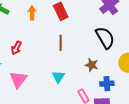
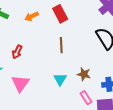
orange arrow: (32, 13) -> (32, 16), turned -112
brown star: (92, 65) -> (84, 74), moved

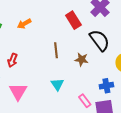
red rectangle: (60, 14) -> (73, 20), moved
brown star: (84, 74) -> (82, 59), moved

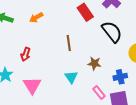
brown star: (82, 59) -> (94, 63), moved

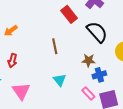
orange arrow: (36, 17) -> (11, 31), moved
brown star: (94, 63) -> (89, 60), moved
blue cross: (120, 77) -> (99, 75), moved

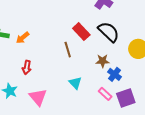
red rectangle: (69, 14) -> (81, 32), moved
blue cross: (99, 75) -> (115, 74), turned -32

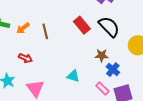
brown line: (68, 50) -> (45, 31), moved
red arrow: (27, 67) -> (26, 58), turned -80
cyan triangle: (75, 83) -> (73, 76), turned -32

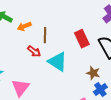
red arrow: (26, 58) -> (34, 51), moved
cyan triangle: (73, 76) -> (58, 62), moved, size x1.5

